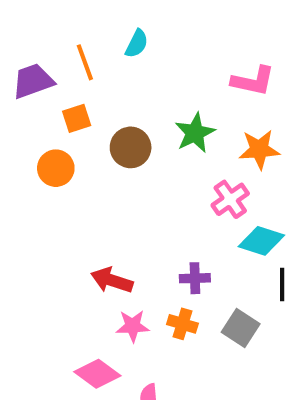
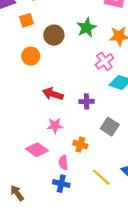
orange circle: (56, 168) -> (31, 56), moved
red arrow: (112, 280) -> (53, 94), moved
orange cross: (182, 324) -> (80, 145), moved

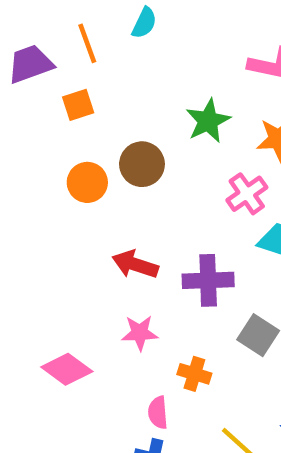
brown circle: (54, 35) -> (142, 164), moved
purple cross: (87, 101) -> (208, 280), size x1.5
pink diamond: (37, 150) -> (67, 369), moved

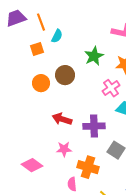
cyan semicircle: (144, 23) -> (57, 36), moved
purple trapezoid: (30, 64) -> (16, 18), moved
orange cross: (194, 374) -> (88, 167), size x1.5

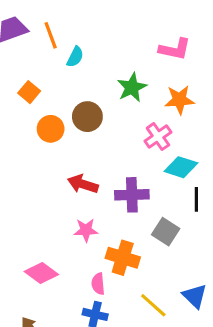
orange square: (37, 49) -> (29, 92), moved, turned -32
pink diamond: (32, 165) -> (41, 273), moved

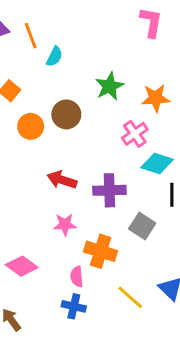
pink L-shape: (175, 49) -> (151, 22), moved, turned -92

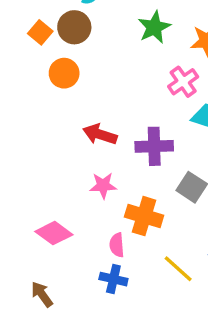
brown circle: (66, 114) -> (74, 27), moved

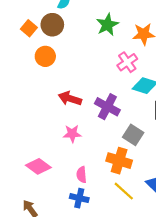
purple cross: (154, 146) -> (107, 107), turned 30
orange cross: (144, 216) -> (119, 161), moved

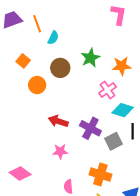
brown circle: (52, 25) -> (60, 68), moved
gray square: (133, 135) -> (114, 141), moved, turned 30
pink diamond: (38, 166) -> (20, 173), moved

